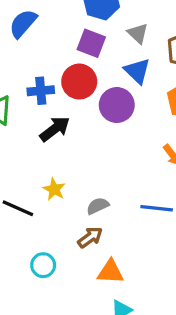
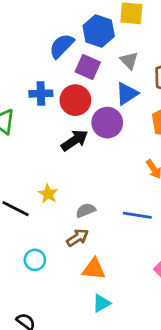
blue semicircle: (23, 23) -> (62, 46), moved
blue triangle: (137, 71) -> (127, 94), turned 40
blue cross: (41, 91) -> (41, 94), moved
black arrow: (55, 129) -> (75, 140), moved

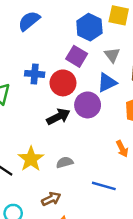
blue semicircle: (62, 46) -> (29, 21), moved
yellow star: (48, 194) -> (31, 159), size x1.5
gray semicircle: (86, 210) -> (65, 162), moved

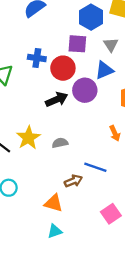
purple square: (77, 56) -> (77, 44), turned -30
brown arrow: (51, 199) -> (73, 181), moved

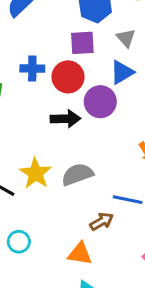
black arrow: (57, 99) -> (65, 119), turned 30
gray semicircle: (60, 143) -> (77, 174), size x1.5

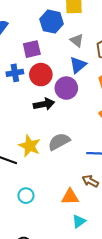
purple square: (82, 43) -> (32, 49), moved
brown arrow: (102, 221) -> (90, 181), moved, turned -112

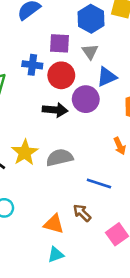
gray triangle: (77, 41) -> (90, 52), moved

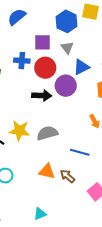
yellow star: (25, 153) -> (19, 131), turned -30
orange triangle: (54, 224) -> (47, 171), moved
cyan triangle: (56, 255) -> (40, 214), moved

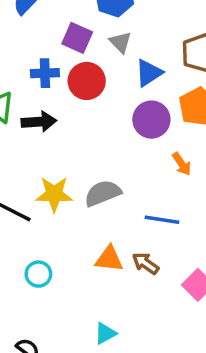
purple square: (43, 42) -> (77, 38), turned 30
purple circle: (66, 86) -> (151, 120), moved
black arrow: (42, 96) -> (39, 122), moved

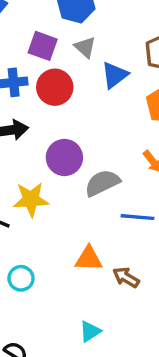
purple circle: (151, 120) -> (64, 157), moved
gray semicircle: (103, 193) -> (102, 183), moved
brown arrow: (146, 263) -> (126, 277), moved

